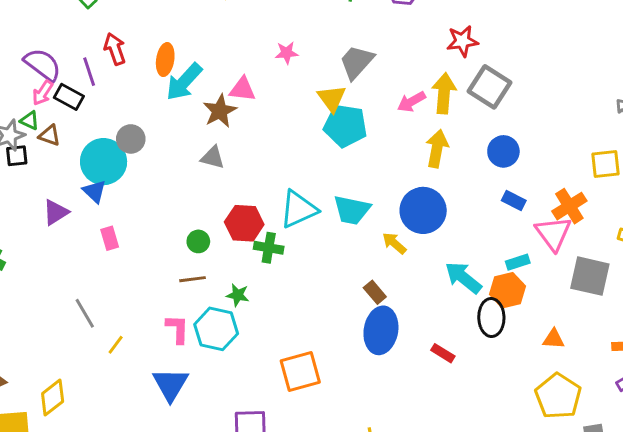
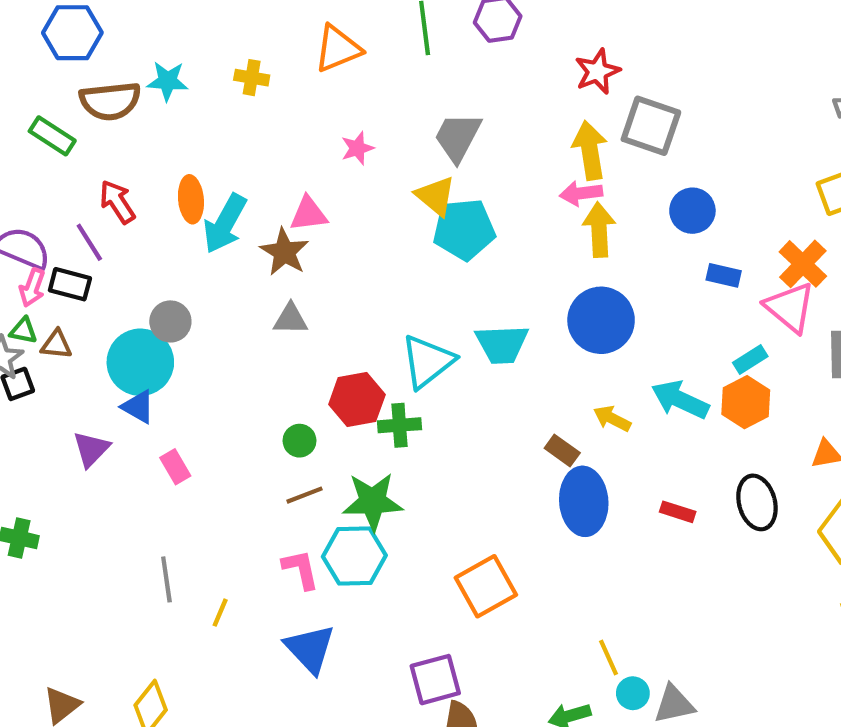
pink arrow: (411, 102) -> (581, 193), moved, turned 36
yellow arrow: (394, 243) -> (612, 419), moved
green star: (238, 295) -> (373, 502), size x1.8
gray line: (85, 313) -> (166, 579), turned 36
black ellipse: (491, 318) -> (757, 502), moved

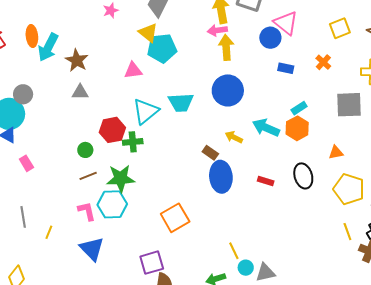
pink triangle: (308, 214) -> (133, 70), moved
orange cross: (803, 264) -> (323, 62), size x0.7
pink triangle: (790, 307) -> (286, 23), moved

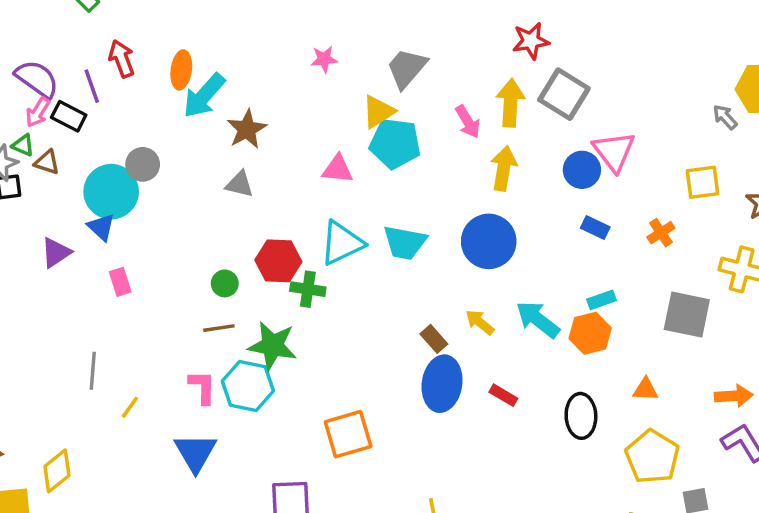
pink arrow: (217, 30) -> (468, 122), moved, turned -126
yellow triangle: (148, 33) -> (378, 112), turned 35
red rectangle: (266, 181) -> (503, 395), moved

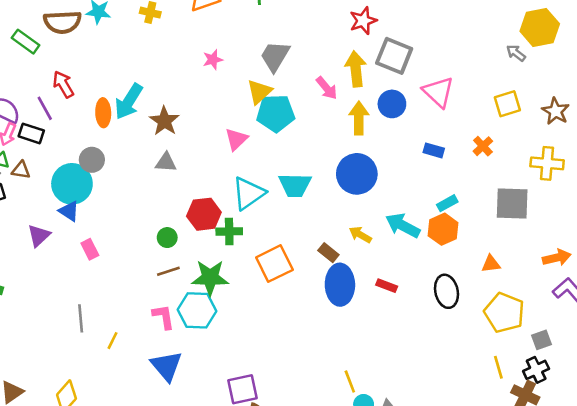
orange ellipse: (181, 70) -> (103, 113), moved
pink triangle: (338, 169) -> (236, 139), turned -40
blue circle: (582, 170) -> (392, 104), moved
orange square: (348, 434) -> (274, 264), moved

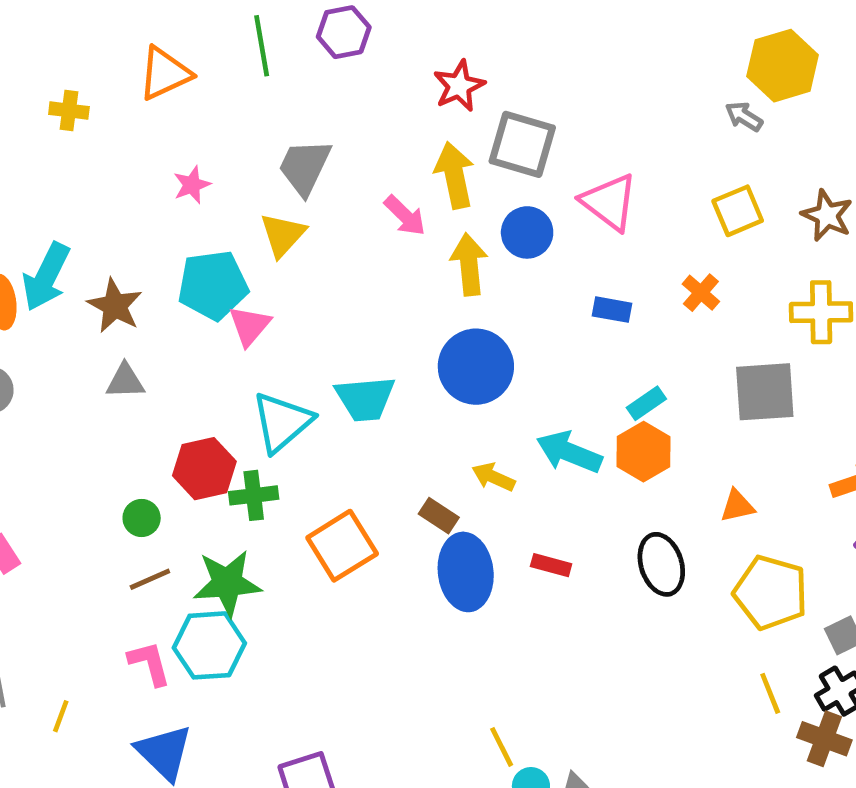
cyan pentagon: (276, 113) -> (213, 285), moved

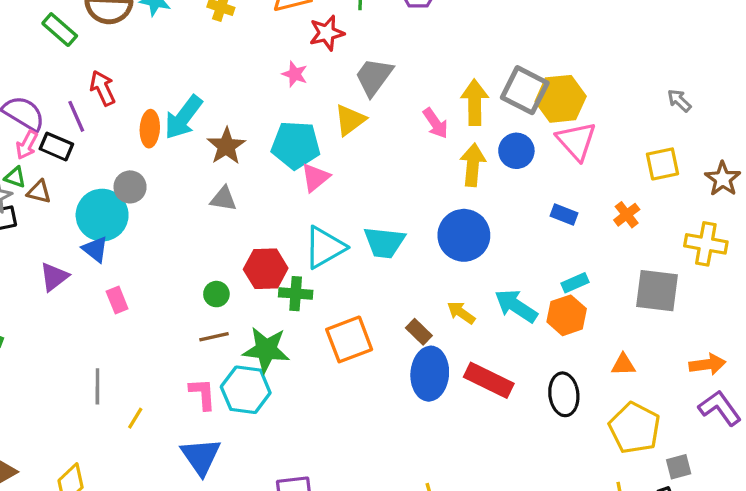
yellow hexagon: (783, 66) -> (561, 99), moved
red star: (459, 86) -> (327, 33), moved
pink star: (192, 185) -> (295, 74), turned 30
red rectangle: (551, 565) -> (489, 380), size x1.8

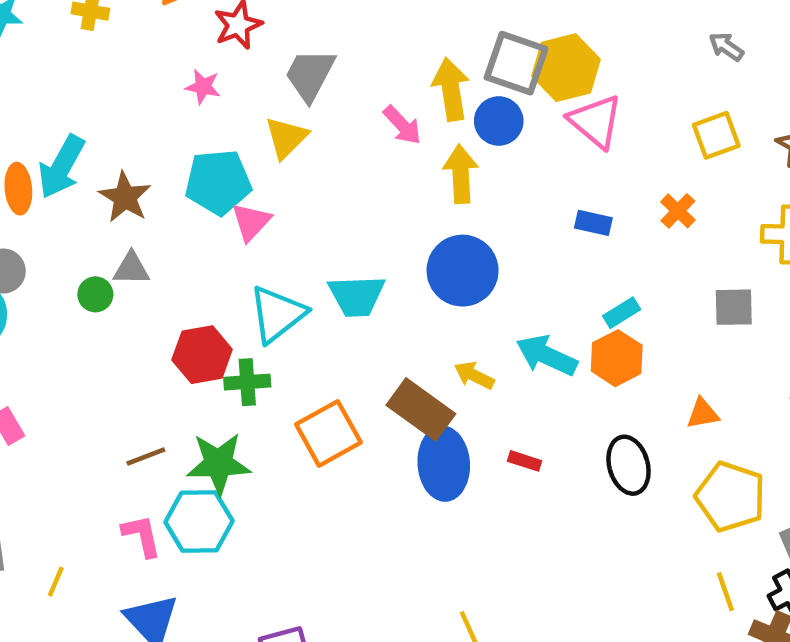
blue circle: (516, 151) -> (499, 121), moved
gray square: (657, 291) -> (734, 307), size x0.7
green circle: (216, 294) -> (95, 294), moved
brown rectangle: (419, 332) -> (421, 409), size x1.8
red rectangle: (489, 380) -> (525, 461), size x0.5

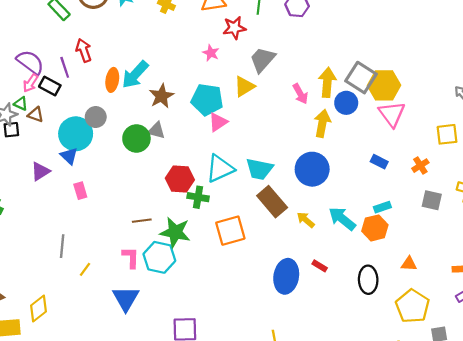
green circle: (95, 294) -> (136, 138), size x1.6
gray square: (734, 307) -> (432, 200), moved
brown rectangle: (421, 409) -> (272, 202), moved
blue ellipse: (444, 464) -> (286, 276), moved

